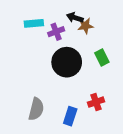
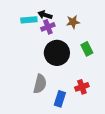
black arrow: (75, 18) -> (45, 15), moved
gray semicircle: (36, 109) -> (40, 84), moved

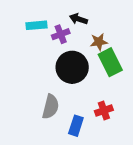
black arrow: (45, 15) -> (78, 19), moved
brown star: (73, 22) -> (99, 42), moved
green rectangle: (87, 49) -> (110, 62), size x1.5

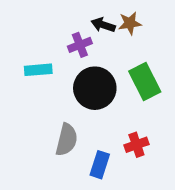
cyan rectangle: (37, 25) -> (38, 70), moved
brown star: (99, 42) -> (130, 23), moved

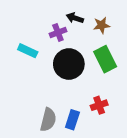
brown star: (130, 23) -> (102, 25), moved
cyan rectangle: (38, 70) -> (28, 51), turned 30
gray semicircle: (67, 140) -> (48, 120), moved

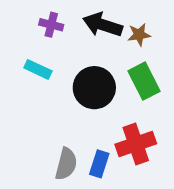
black arrow: (75, 18) -> (103, 25), size x1.6
purple cross: (58, 33) -> (51, 25), moved, turned 35
red cross: (99, 105) -> (136, 144), size x1.6

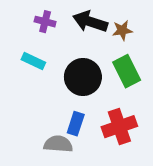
gray semicircle: (66, 164) -> (58, 144), turned -100
blue rectangle: (99, 164) -> (76, 124), moved

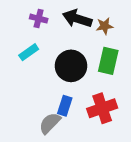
cyan rectangle: (33, 61) -> (29, 52), turned -60
green rectangle: (127, 71) -> (108, 61), turned 40
gray semicircle: (58, 144) -> (50, 123), turned -50

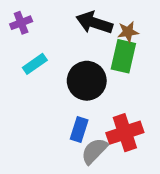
purple cross: (39, 19) -> (21, 23), moved, turned -35
green rectangle: (108, 61) -> (123, 56), moved
gray semicircle: (50, 123) -> (94, 151), moved

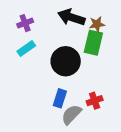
purple cross: (21, 23) -> (25, 23), moved
red cross: (125, 133) -> (95, 101), size x0.6

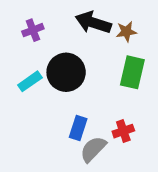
green rectangle: (93, 43) -> (132, 72), moved
cyan rectangle: (26, 48) -> (30, 81), moved
black circle: (66, 61) -> (66, 72), moved

